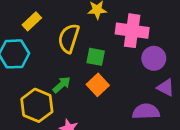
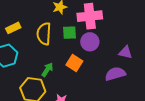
yellow rectangle: (32, 21) -> (13, 28), turned 32
green square: (96, 57) -> (69, 33), moved
purple circle: (154, 58) -> (90, 42), moved

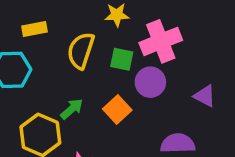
pink cross: (90, 16) -> (161, 41), turned -30
purple triangle: (125, 52) -> (205, 96), moved

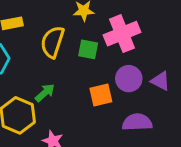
purple circle: (150, 82) -> (129, 79), moved
orange square: (117, 109) -> (101, 95), moved, turned 30

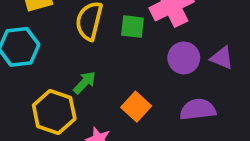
orange square: (101, 95) -> (136, 107), moved, turned -30

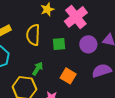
green square: (133, 27) -> (59, 44), moved

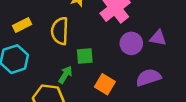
green square: (59, 44) -> (85, 56), moved

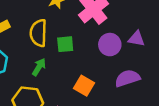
green square: (85, 56) -> (65, 44), moved
green arrow: (65, 75) -> (39, 67), moved

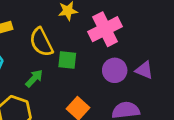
yellow semicircle: (38, 33) -> (41, 42), turned -40

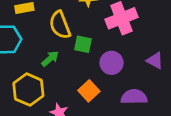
purple circle: (115, 70) -> (111, 63), moved

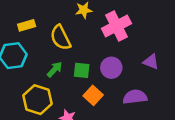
green square: (83, 44) -> (82, 70), moved

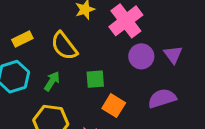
purple triangle: (151, 62) -> (173, 55), turned 42
purple circle: (111, 68) -> (141, 56), moved
green arrow: (55, 69) -> (52, 81), moved

